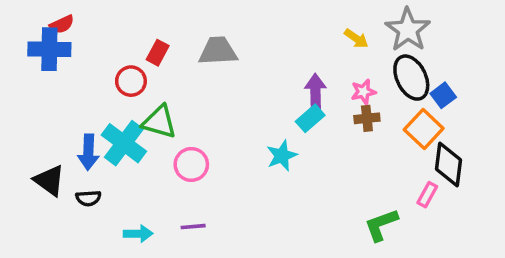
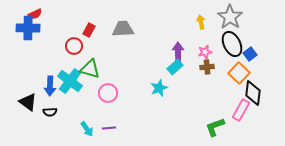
yellow arrow: (356, 39) -> (201, 22), turned -136
pink rectangle: (427, 195) -> (241, 110), size x1.5
cyan arrow: (138, 234) -> (87, 129), moved, turned 56

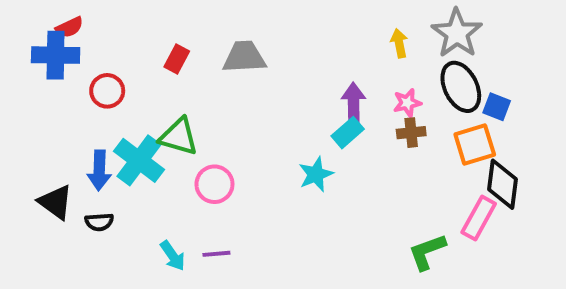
red circle: (74, 46) -> (107, 91), moved
blue square: (250, 54) -> (497, 107), turned -32
orange square: (239, 73) -> (475, 144), turned 30

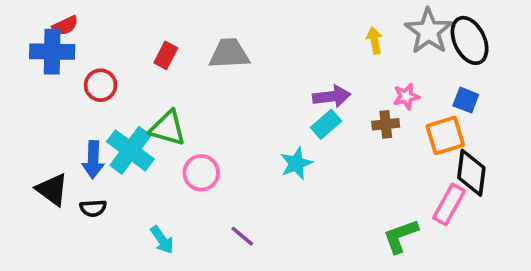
black ellipse: (461, 87) -> (470, 40), moved
purple arrow: (354, 103) -> (332, 96), turned 84
pink star: (407, 103) -> (406, 96), moved
purple line: (216, 254) -> (242, 236), moved, turned 45

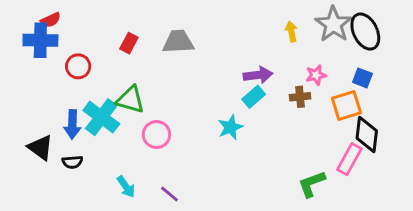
purple line: (242, 236) -> (170, 194), moved

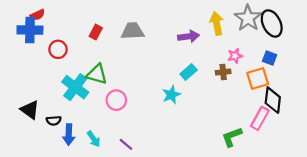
yellow arrow: (291, 32) -> (217, 23), size x1.5
purple arrow: (258, 75) -> (189, 36), moved
blue arrow: (72, 124) -> (69, 135), moved

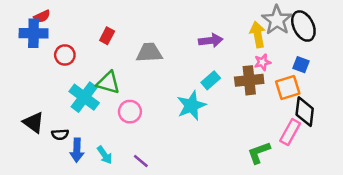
yellow arrow: (217, 23) -> (258, 34), moved
gray trapezoid: (132, 31) -> (149, 53), moved
brown cross: (223, 72) -> (249, 80), size x1.6
cyan star: (171, 95) -> (191, 106), size x1.4

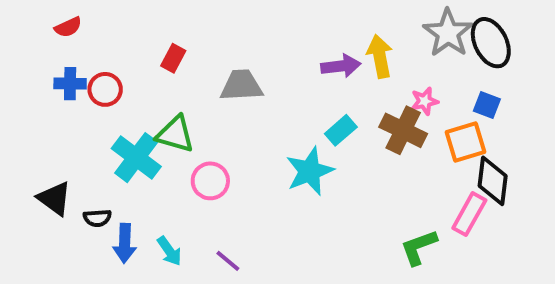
blue cross: (34, 33) -> (70, 84), moved, size x0.7
yellow arrow: (258, 34) -> (380, 56), moved
brown cross: (249, 80) -> (403, 130), turned 32

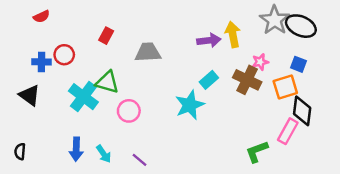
black ellipse: (491, 43) -> (301, 26), turned -40
blue cross: (70, 84) -> (42, 62), moved
black triangle: (54, 198) -> (30, 95), moved
black semicircle: (97, 218) -> (20, 152), moved, turned 98

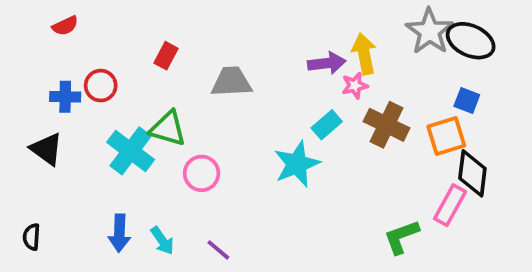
pink star: (260, 62) -> (355, 86), moved

